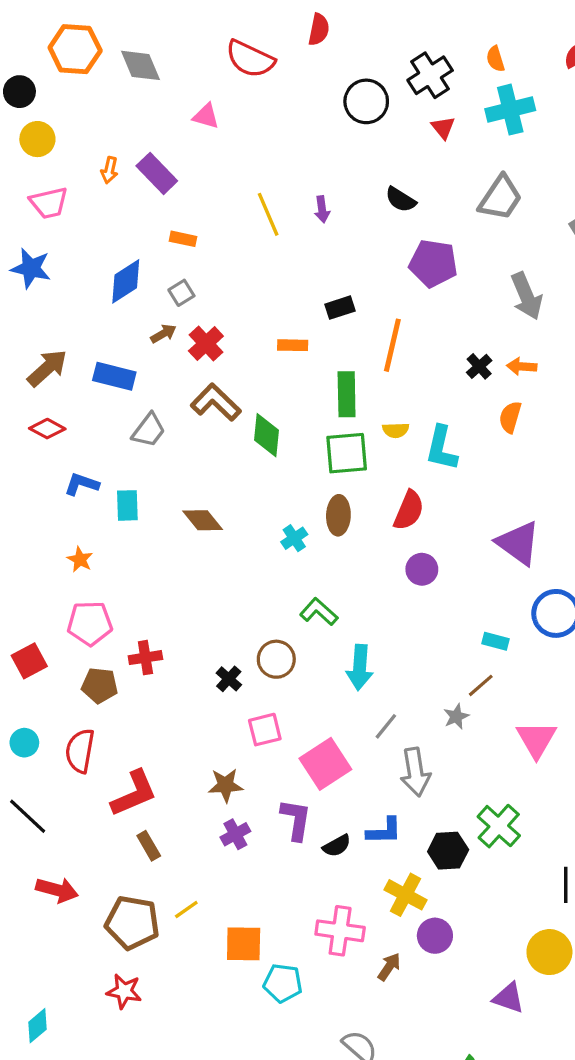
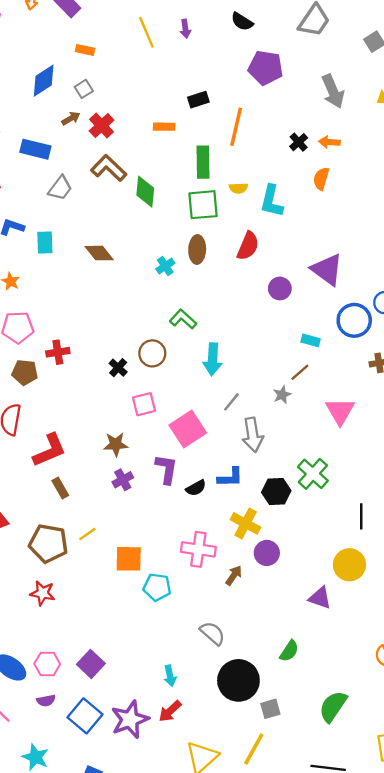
purple circle: (422, 569) -> (280, 288), moved

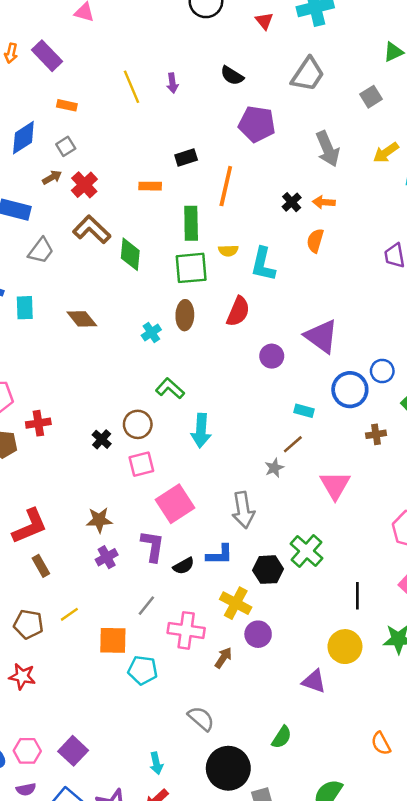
gray line: (231, 402) -> (146, 606), moved
pink square: (144, 404) -> (141, 464), moved
brown pentagon: (48, 543) -> (28, 624), size x0.7

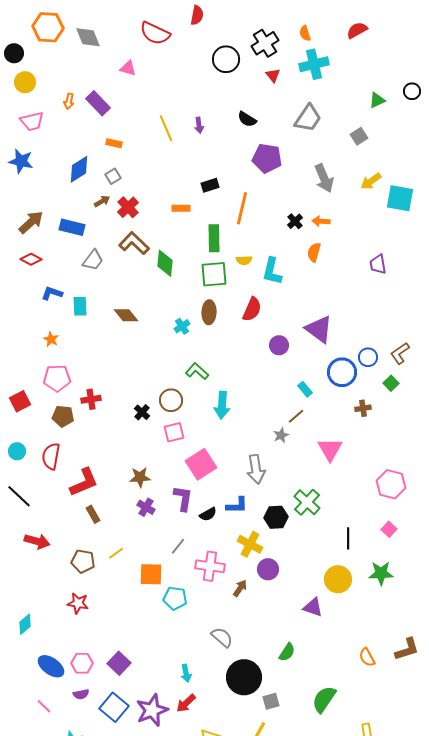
cyan rectangle: (304, 411) -> (305, 389), turned 35
purple cross: (107, 557) -> (146, 507), turned -30

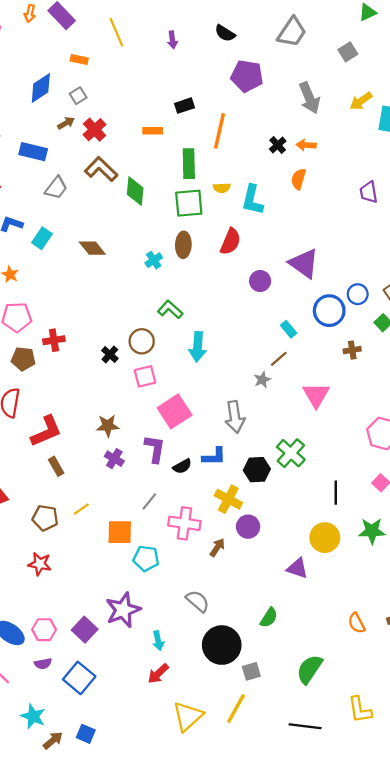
yellow line: (166, 128) -> (116, 32), moved
cyan rectangle: (80, 306) -> (42, 238), turned 36
purple star: (152, 710) -> (123, 610), moved

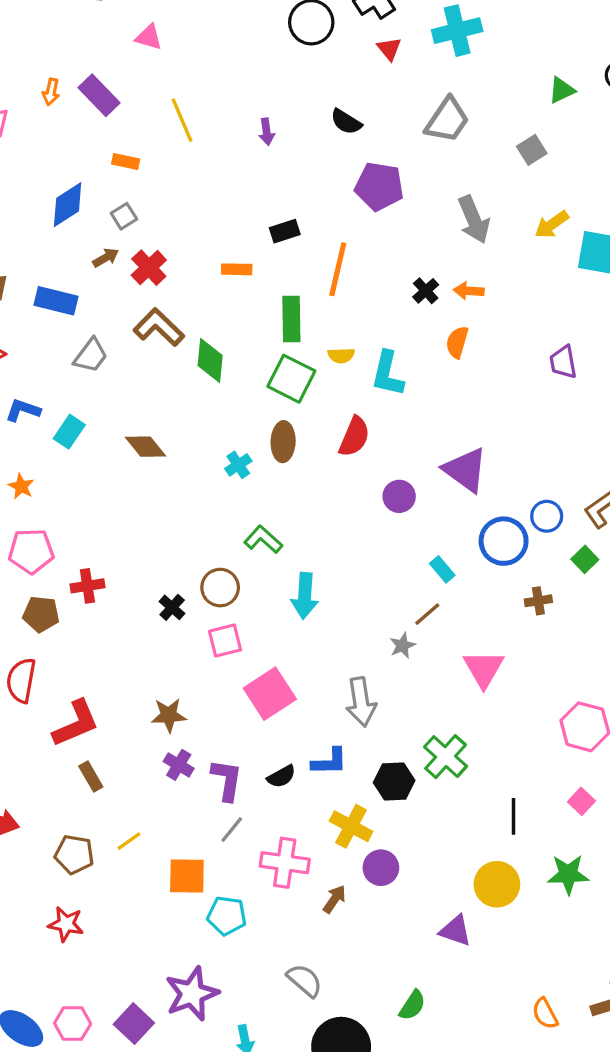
green square: (189, 203) -> (291, 379), turned 32
purple L-shape: (155, 449) -> (227, 780), moved

